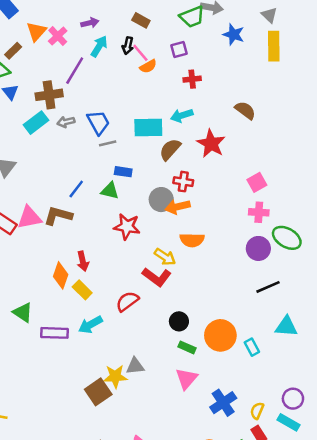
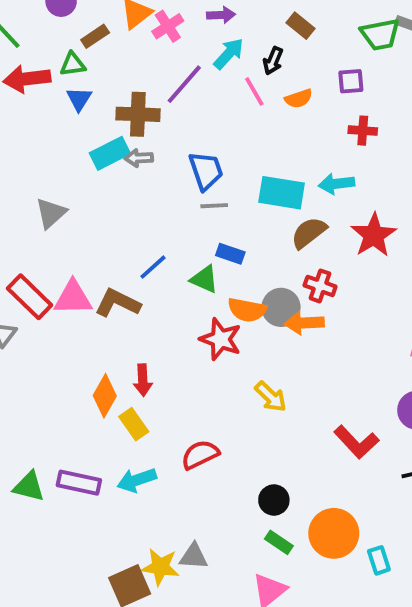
pink line: (140, 53) -> (254, 91), moved
gray arrow: (66, 122) -> (139, 158), moved
orange semicircle: (192, 240) -> (247, 310), moved
red L-shape: (157, 277) -> (356, 442), moved
green triangle: (23, 312) -> (29, 486), moved, turned -30

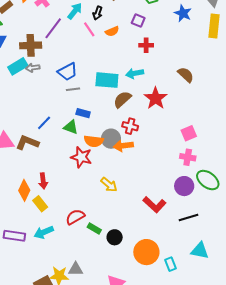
purple square: (351, 81) -> (138, 20), turned 32
blue trapezoid: (206, 171) -> (68, 72), turned 85
green rectangle: (279, 542) -> (94, 229), moved

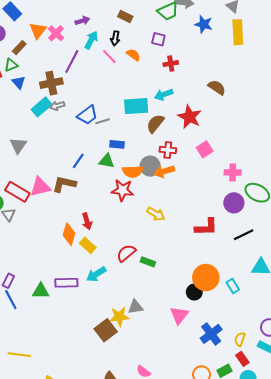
orange semicircle: (112, 31) -> (133, 55), turned -112
blue trapezoid: (68, 72) -> (87, 115), moved
pink square: (189, 133) -> (205, 149), moved
red L-shape: (154, 205) -> (206, 227), turned -35
black circle: (115, 237) -> (194, 292), moved

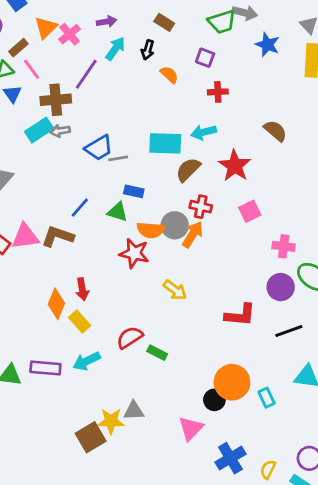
pink line: (109, 57) -> (32, 69), moved
orange arrow: (164, 171) -> (193, 234), turned 132

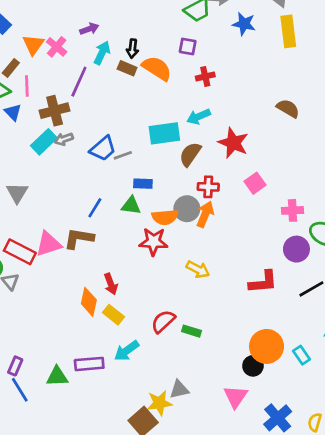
brown rectangle: (164, 22) -> (127, 68), moved
pink line: (32, 69) -> (27, 86), turned 45
orange semicircle: (169, 75) -> (157, 68), size x1.6
brown semicircle: (275, 131) -> (288, 108), moved

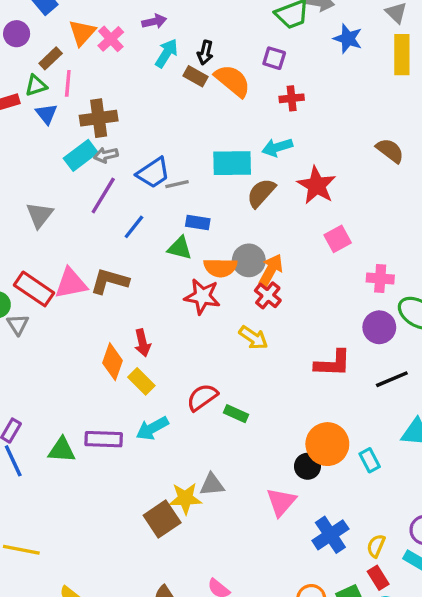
purple line: (79, 82) -> (103, 195), moved
red cross: (208, 187) -> (268, 295), moved, turned 30
blue line: (95, 208) -> (134, 227), moved

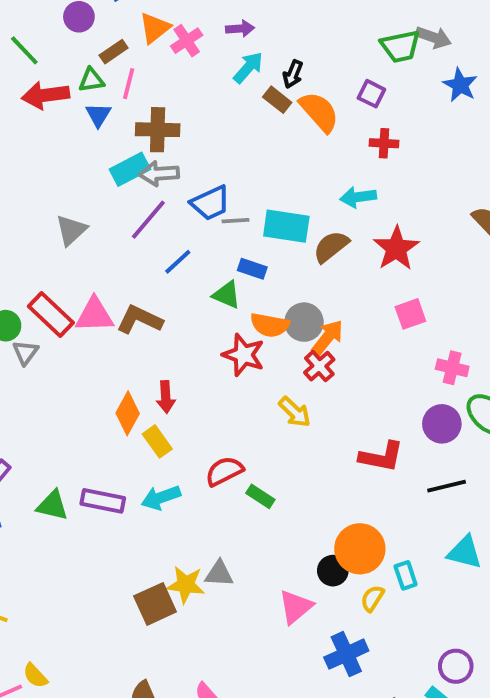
gray arrow: (106, 155) -> (159, 174), size x1.4
cyan rectangle: (232, 163) -> (286, 226), moved
yellow semicircle: (376, 546) -> (372, 598), moved

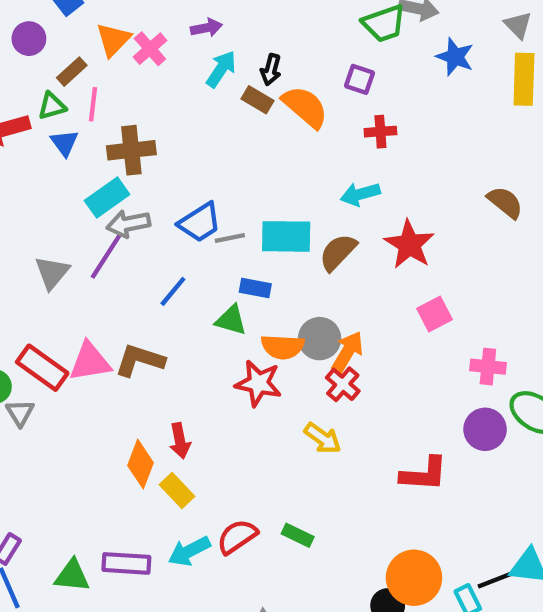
gray arrow: (159, 174) -> (128, 224), moved
purple line: (148, 220) -> (106, 256), moved
red semicircle: (224, 471) -> (237, 537), moved
black line: (447, 486) -> (498, 579), moved

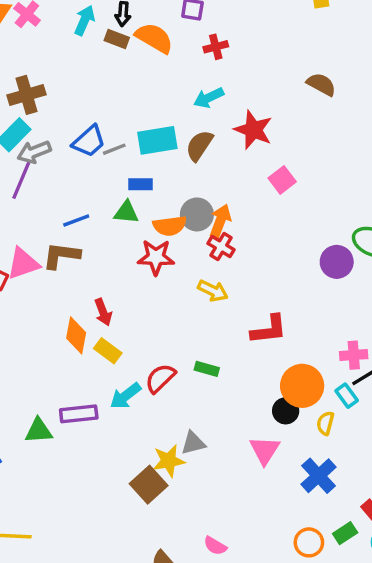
blue line: (173, 291) -> (76, 221), moved, turned 40
pink cross: (488, 367) -> (354, 355), moved
red L-shape: (424, 474) -> (269, 330), moved

